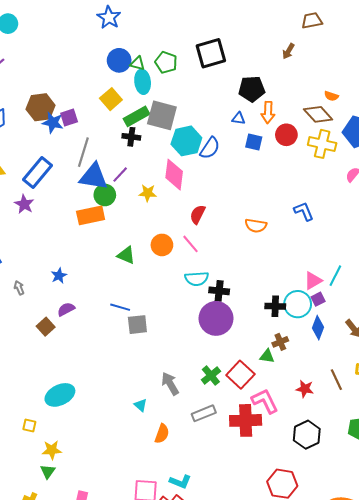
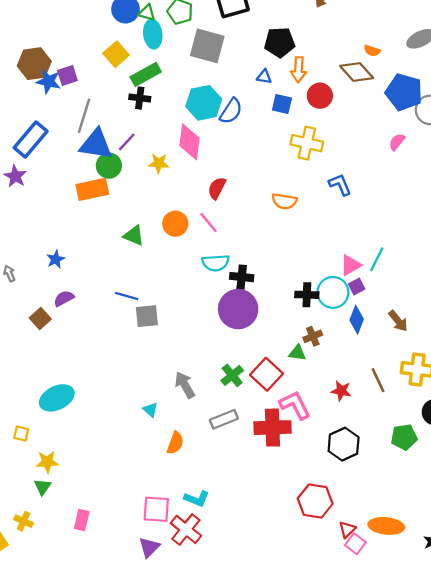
gray square: (162, 115) -> (207, 46), moved
yellow cross: (322, 144) -> (307, 143), moved

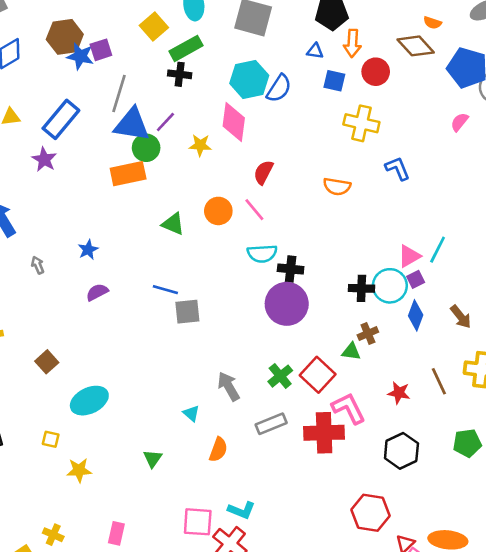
brown square: (40, 319) -> (47, 362), moved
green triangle: (43, 487) -> (153, 459), moved

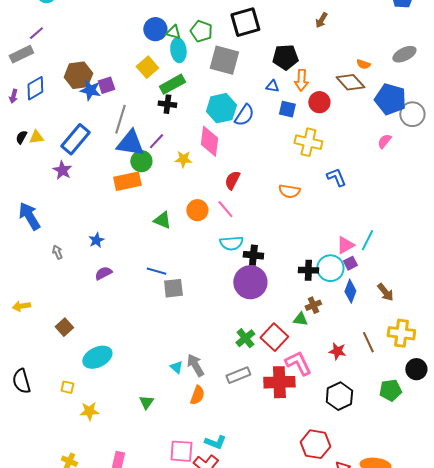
gray arrow: (229, 386) -> (195, 365), moved

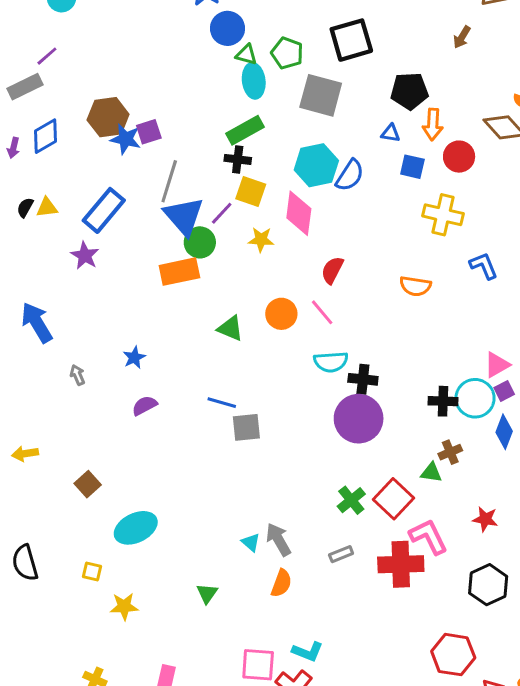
blue circle: (155, 29) -> (227, 28), moved
yellow square: (147, 67) -> (251, 191), moved, turned -30
blue triangle: (130, 143) -> (184, 216), turned 40
gray rectangle: (238, 375) -> (341, 554), size x0.7

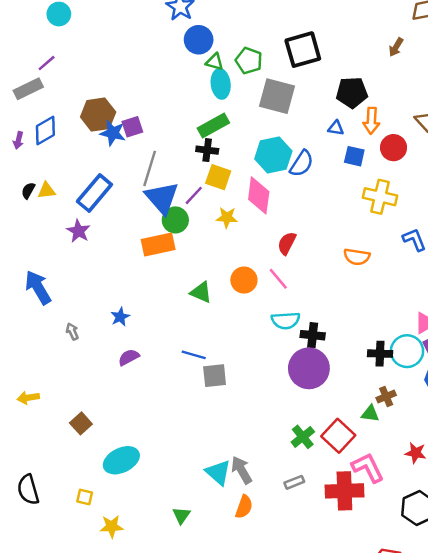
cyan triangle: (251, 542) -> (218, 472), size x1.6

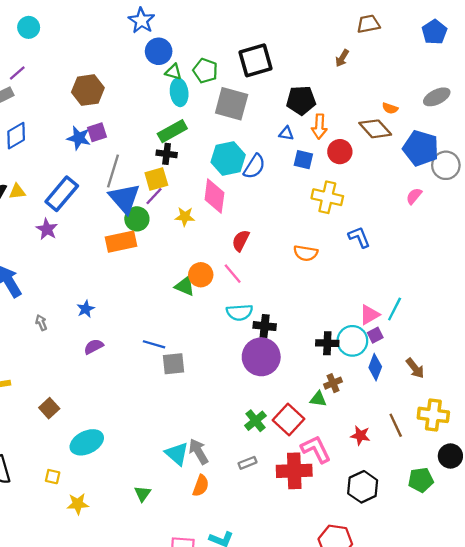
brown hexagon: (98, 115) -> (88, 90), moved
yellow square: (218, 177) -> (156, 179), moved, turned -35
green triangle: (201, 292) -> (185, 286), moved

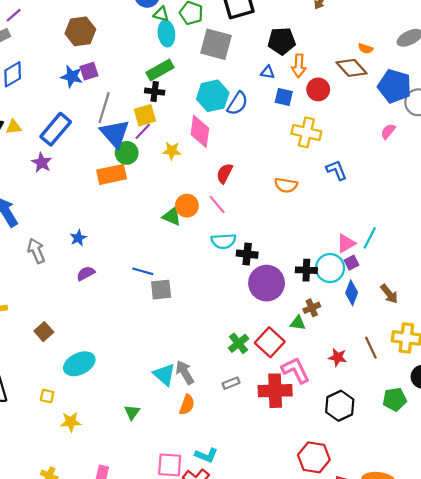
gray arrow: (41, 323) -> (36, 251), size x1.6
purple circle: (261, 357) -> (267, 283), moved

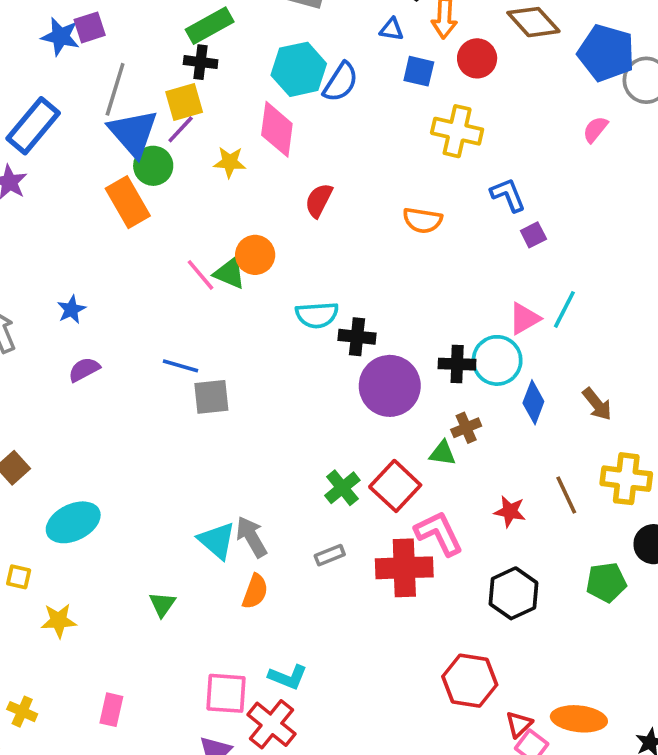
orange rectangle: (112, 174) -> (128, 202), turned 72
pink line: (217, 205) -> (201, 275), moved
purple square: (352, 263) -> (533, 235), moved

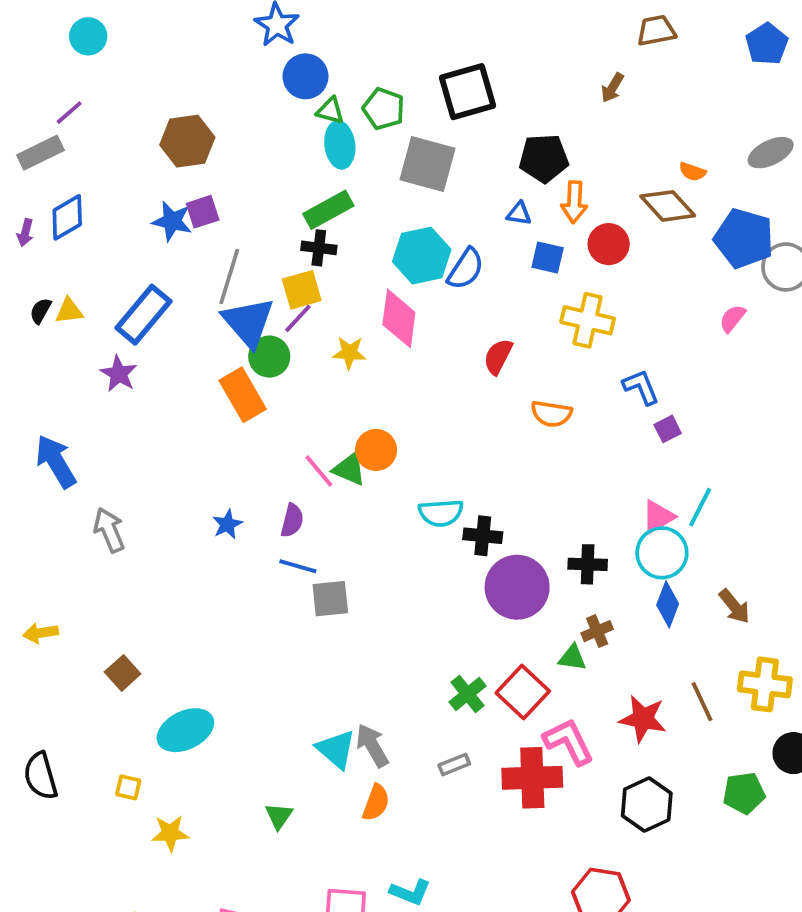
red semicircle: (319, 200) -> (498, 357), moved
blue star: (71, 309) -> (227, 524), moved
cyan circle: (497, 360) -> (662, 553), moved
purple semicircle: (84, 370) -> (292, 520), moved, turned 132
red star: (510, 511) -> (643, 719), size x1.4

